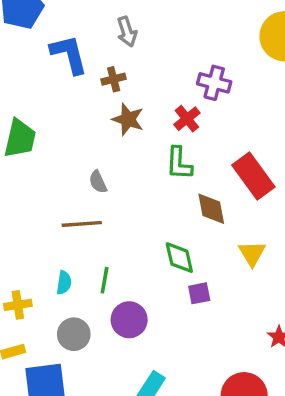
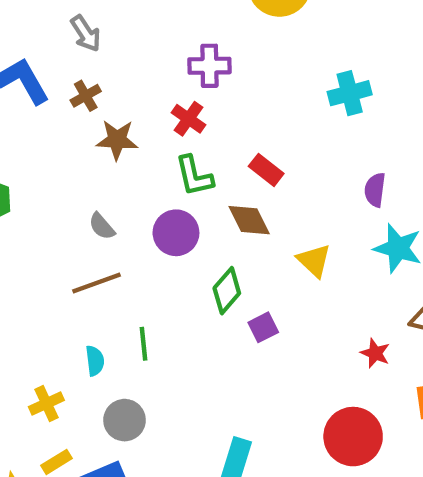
red rectangle: (253, 176) -> (266, 170), moved, size x0.6
green diamond: (179, 258) -> (227, 291), turned 69
purple circle: (129, 320) -> (176, 233), moved

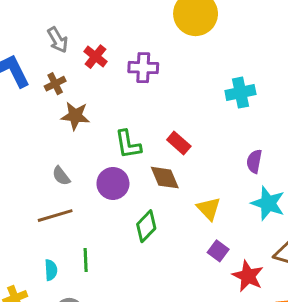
red cross: (189, 119) -> (96, 57), moved
purple square: (263, 327) -> (218, 251), moved, turned -30
red star: (375, 353) -> (248, 276), size x1.5

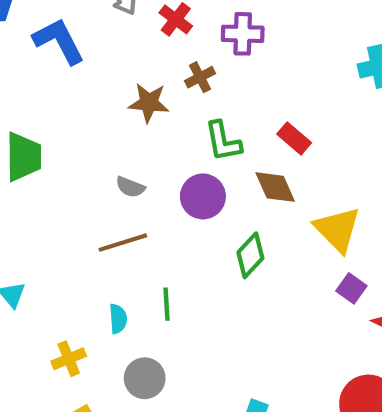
brown cross: (55, 84) -> (200, 77), moved
gray semicircle: (61, 176) -> (130, 187), turned -30
yellow triangle: (209, 209) -> (337, 229), size x1.4

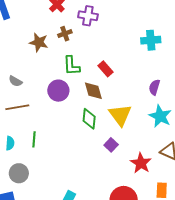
gray semicircle: (130, 187) -> (15, 81), moved
green diamond: (250, 255) -> (89, 119), moved, turned -45
purple square: (351, 288) -> (111, 145), moved

